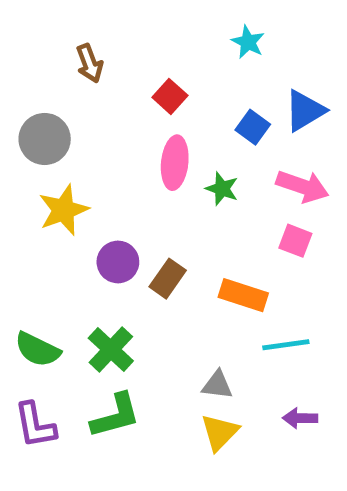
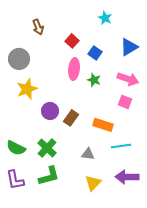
blue square: (253, 127) -> (95, 53), moved
gray triangle: (217, 385) -> (88, 154), moved
purple arrow: (300, 418) -> (127, 177), size x1.6

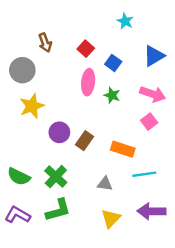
brown arrow: (38, 27) -> (45, 43), moved
pink square: (125, 102) -> (149, 122), turned 32
purple L-shape: (15, 180) -> (18, 215), turned 130

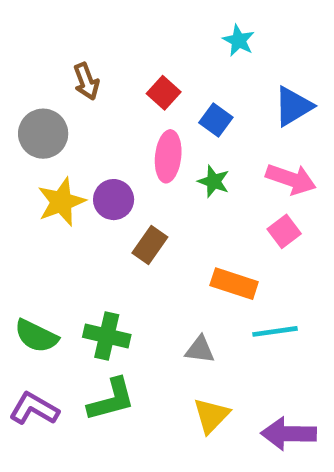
purple circle: (59, 132) -> (114, 200), moved
brown rectangle: (85, 141) -> (150, 245), moved
green cross: (56, 177) -> (107, 336), turned -30
purple arrow: (151, 211) -> (289, 434), moved

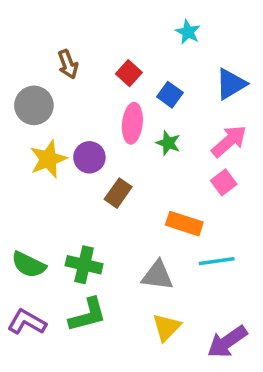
pink arrow: (291, 179) -> (229, 141), turned -60
gray triangle: (200, 350) -> (157, 275), size x1.4
purple arrow: (289, 434) -> (227, 342), turned -36

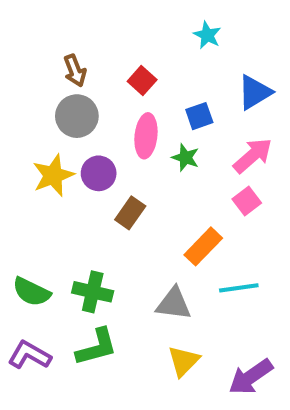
blue square: (170, 95) -> (199, 116), moved, turned 35
gray circle: (34, 105) -> (77, 116), moved
orange rectangle: (184, 224) -> (203, 246), turned -64

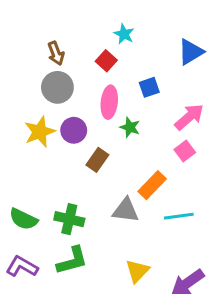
cyan star: (207, 35) -> (124, 34), moved
blue triangle: (255, 92) -> (191, 52), moved
green star: (185, 158) -> (130, 127), moved
gray triangle: (174, 304) -> (126, 210), moved

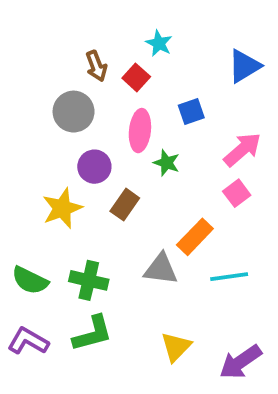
brown arrow: (56, 53) -> (96, 66), moved
yellow star: (40, 132) -> (62, 208), moved

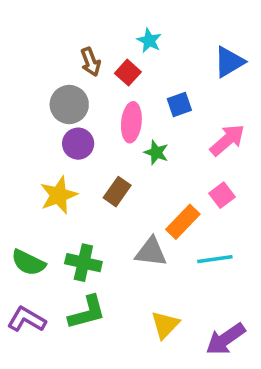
purple circle: (94, 167) -> (78, 144), moved
pink square: (237, 193) -> (222, 195), moved

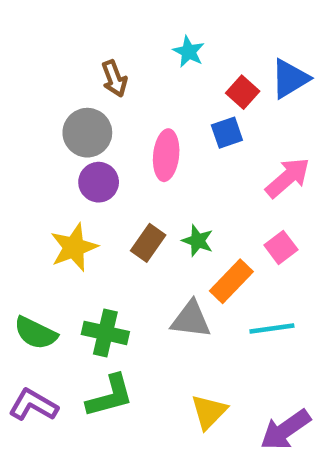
red square: (128, 73) -> (243, 92), moved
green star: (156, 152) -> (198, 241), moved

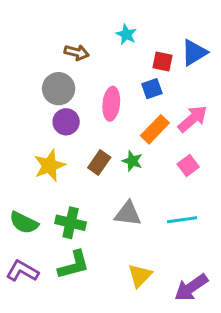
brown arrow: (114, 79) -> (77, 53), turned -55
red square: (243, 92) -> (162, 62), turned -30
orange rectangle: (231, 281) -> (155, 129), moved

